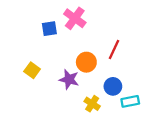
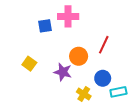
pink cross: (75, 18) -> (68, 16), turned -36

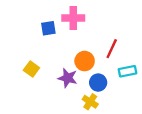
blue circle: (103, 78) -> (98, 83), moved
cyan rectangle: (118, 92) -> (128, 71), moved

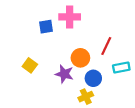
yellow cross: (90, 102) -> (86, 97), turned 32

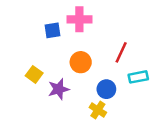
orange circle: (80, 58) -> (81, 62), moved
purple star: (64, 74) -> (59, 89), moved, turned -30
yellow cross: (86, 97) -> (98, 110), turned -32

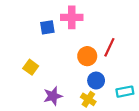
orange circle: (81, 62) -> (87, 56), moved
cyan rectangle: (138, 77) -> (125, 92), moved
purple star: (59, 89) -> (53, 96), moved

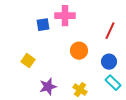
red line: (109, 47) -> (110, 31), moved
blue circle: (96, 81) -> (109, 62), moved
cyan rectangle: (125, 92) -> (113, 83), turned 56

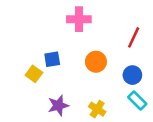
blue square: (43, 25) -> (52, 59), moved

